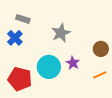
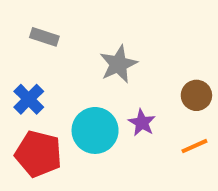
blue cross: (15, 38) -> (29, 99), moved

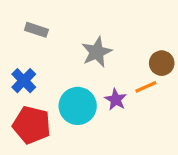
brown circle: (196, 95) -> (162, 63), moved
orange line: (194, 146) -> (146, 87), moved

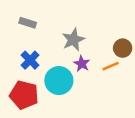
blue cross: (24, 81) -> (30, 60), moved
purple star: (116, 100) -> (82, 64), moved

